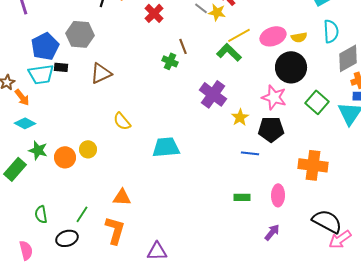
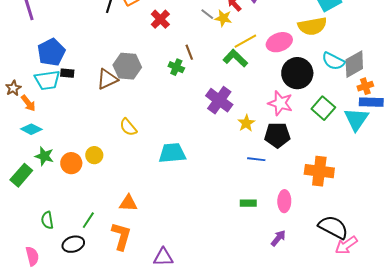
cyan semicircle: (331, 31) -> (333, 61), moved, turned 120
gray hexagon: (80, 34) -> (127, 66), moved
yellow semicircle: (299, 37) -> (312, 26), moved, size x1.8

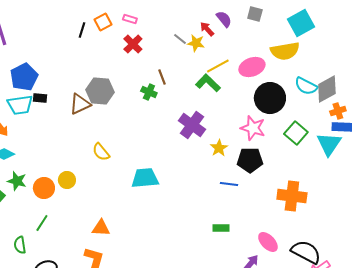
pink ellipse: (284, 201) -> (268, 242), moved, turned -45
green line: (88, 220) -> (42, 223), moved

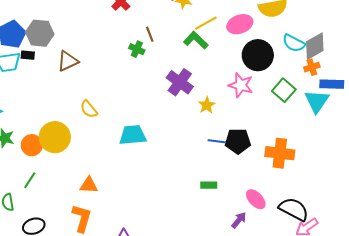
gray hexagon: (100, 91) -> (40, 33), moved
orange cross: (338, 111) -> (312, 67), moved
black pentagon: (250, 160) -> (238, 141), moved
yellow circle: (67, 180) -> (55, 137), size x1.8

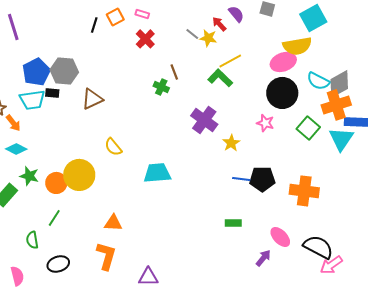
pink ellipse: (240, 24) -> (283, 62), moved
orange cross: (312, 67) -> (336, 105), size x1.8
pink star: (241, 85) -> (265, 123), size x0.7

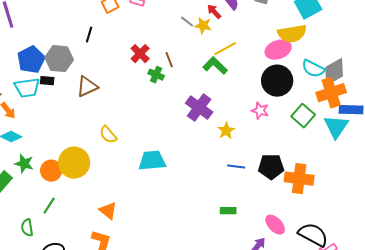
black line: (94, 25) -> (89, 35), moved
red cross: (145, 39) -> (140, 54), moved
black pentagon: (262, 179) -> (271, 167), moved
orange triangle: (113, 223) -> (108, 211), turned 36

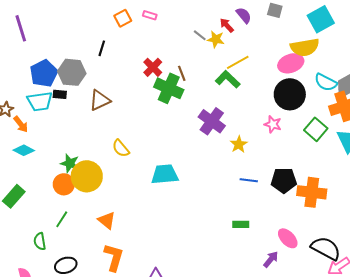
green cross: (156, 75) -> (169, 88), size x1.8
green star: (24, 164) -> (70, 163), moved
orange triangle: (108, 211) -> (107, 220), moved

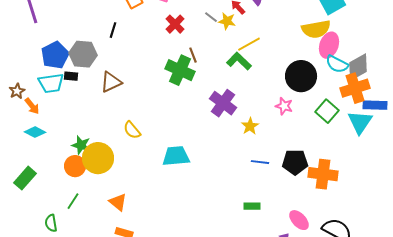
pink ellipse: (291, 63) -> (329, 45), moved, turned -50
red cross: (153, 67) -> (175, 24), moved

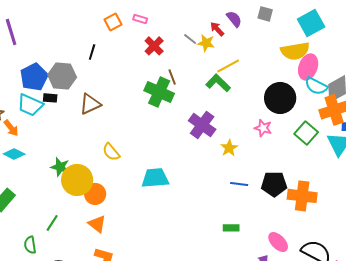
cyan trapezoid: (51, 83) -> (30, 105), turned 32
orange circle: (75, 166) -> (95, 194), moved

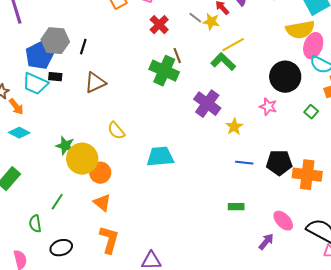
black line: (92, 52) -> (83, 47), moved
gray hexagon: (62, 76) -> (55, 41), moved
green square: (306, 133) -> (311, 112), size x0.6

